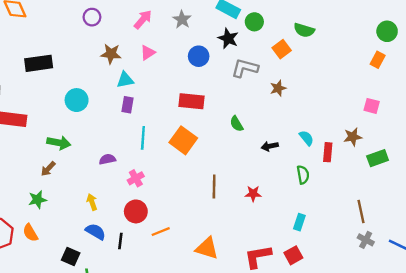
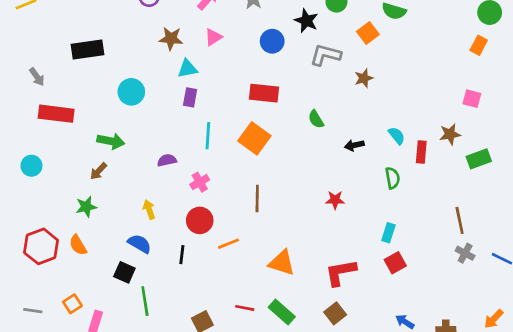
brown line: (214, 187) -> (257, 199), moved
blue semicircle: (96, 232) -> (140, 244), moved
red square: (293, 255) -> (395, 263), moved

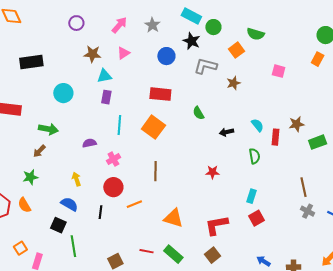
pink square: (472, 99) -> (279, 71), moved

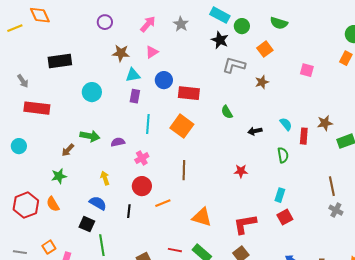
green semicircle: (256, 34) -> (279, 23), moved
blue circle: (166, 56) -> (164, 80), moved
green arrow: (48, 129) -> (90, 136), moved

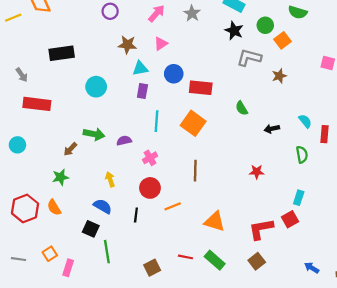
green circle: (242, 26) -> (265, 25), moved
red square: (285, 217) -> (290, 219), moved

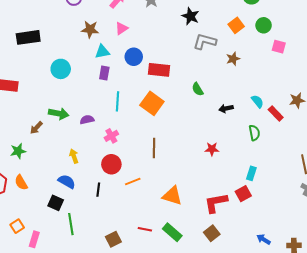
green circle: (265, 25) -> (264, 25), moved
red rectangle: (325, 134) -> (276, 114), turned -49
green star: (61, 177) -> (18, 151), moved

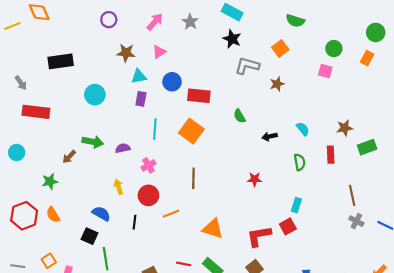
green circle: (264, 25) -> (334, 49), moved
red rectangle: (276, 114) -> (331, 155), moved, turned 42
yellow arrow: (74, 156) -> (118, 187), moved

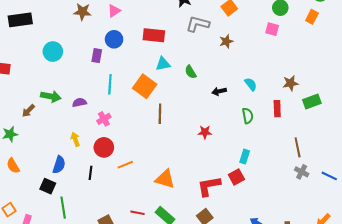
cyan triangle: (139, 76) -> (163, 64), moved
blue circle: (172, 82) -> (114, 39), moved
red rectangle: (199, 96) -> (154, 35), moved
brown line: (193, 178) -> (160, 114), moved
blue semicircle: (101, 214) -> (59, 165), turned 78

